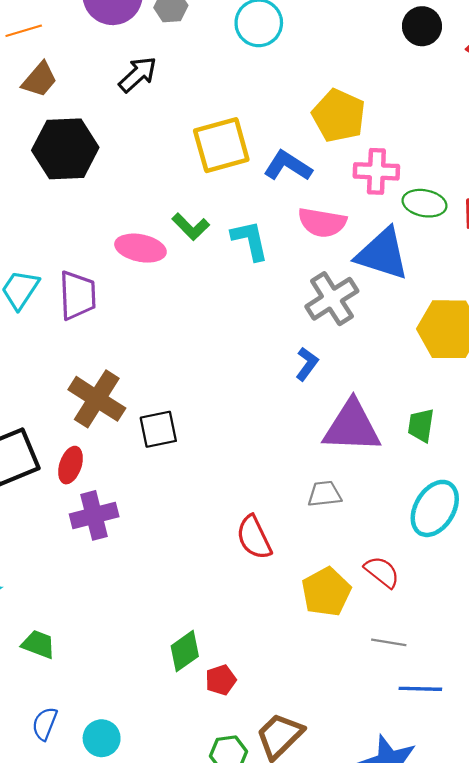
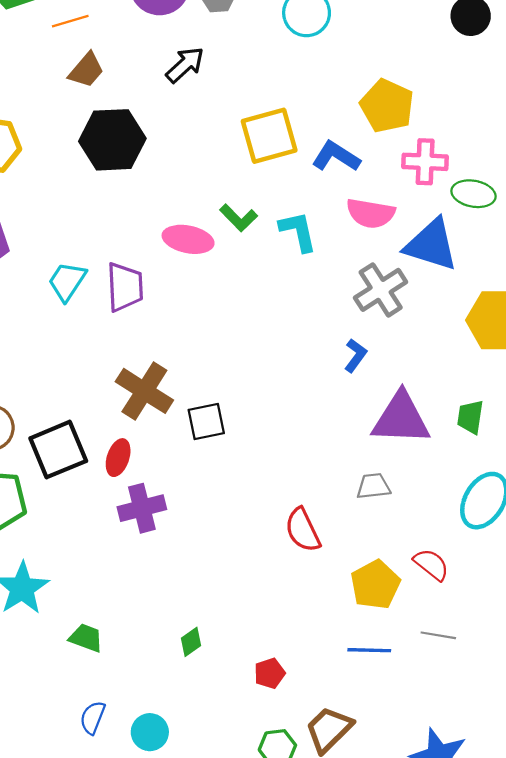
green diamond: (185, 651) -> (191, 642), moved, size x0.7
blue line: (420, 689) -> (369, 650), moved

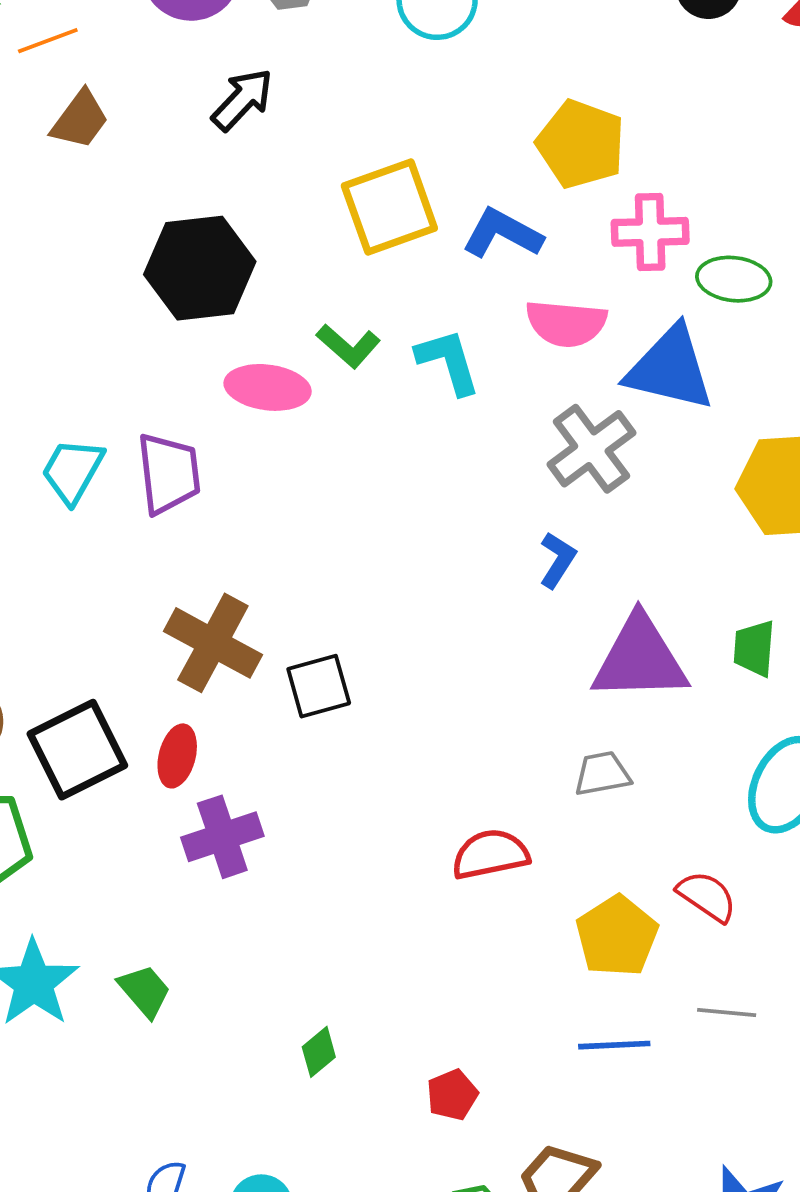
black hexagon: (112, 140) -> (200, 268), moved
red semicircle: (303, 530) -> (490, 854), turned 108
green trapezoid: (86, 638) -> (145, 991), moved, turned 33

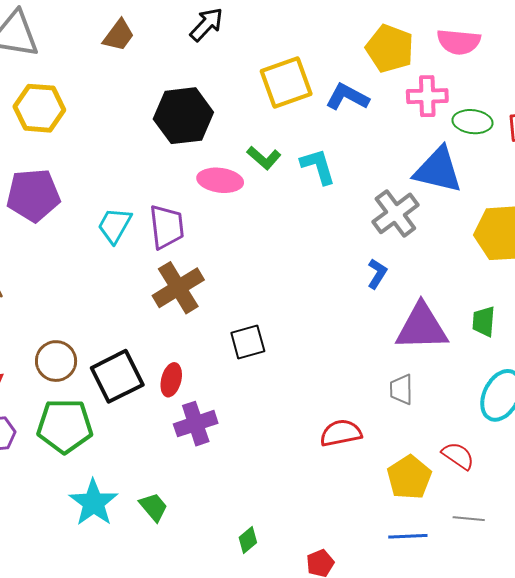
pink semicircle: (566, 323) -> (459, 42), moved
brown cross: (213, 643) -> (178, 288), moved, turned 30
gray trapezoid: (602, 774) -> (401, 389), turned -80

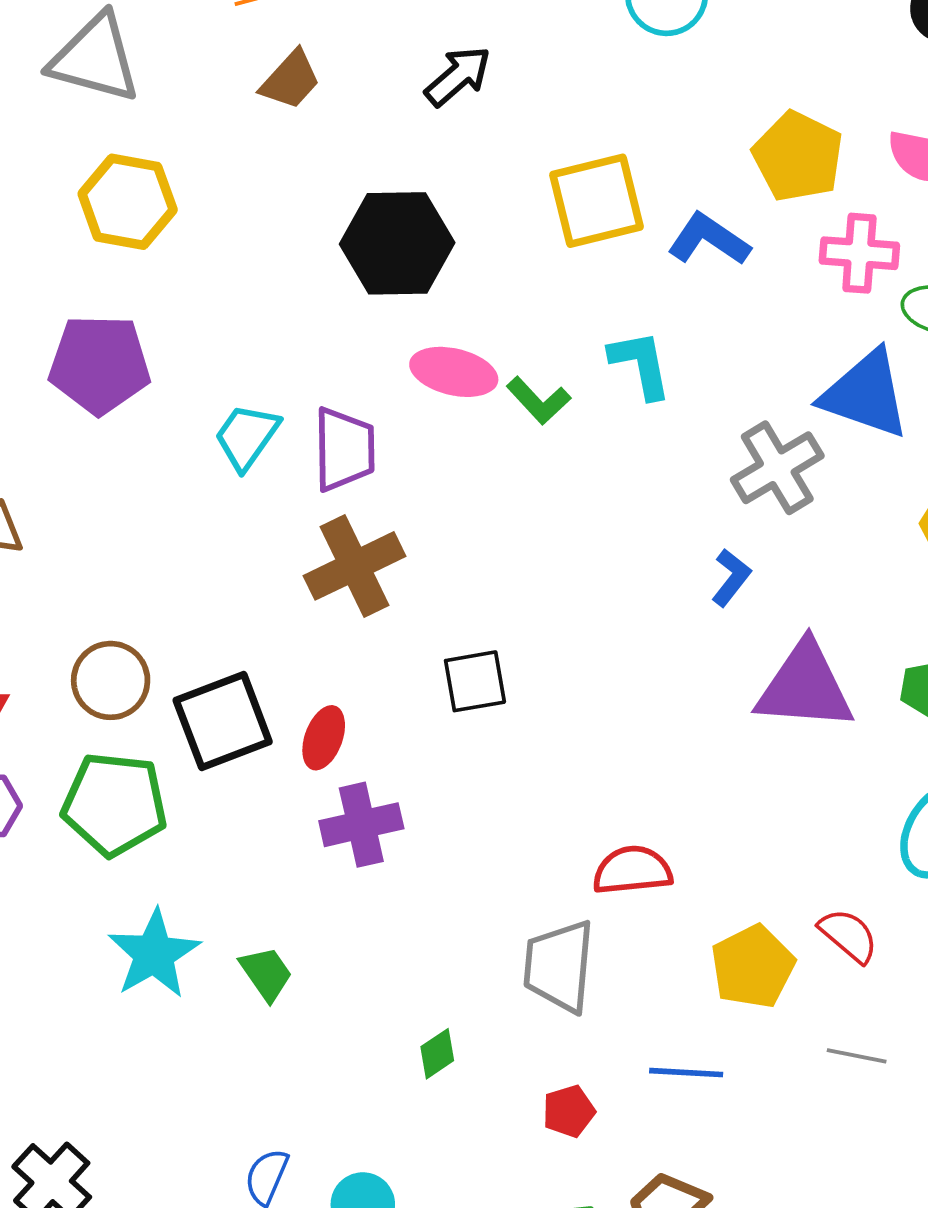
green L-shape: (264, 158) -> (538, 400), moved
gray trapezoid: (401, 389) -> (559, 966), moved, size x1.6
blue line: (408, 536) -> (686, 1073), moved

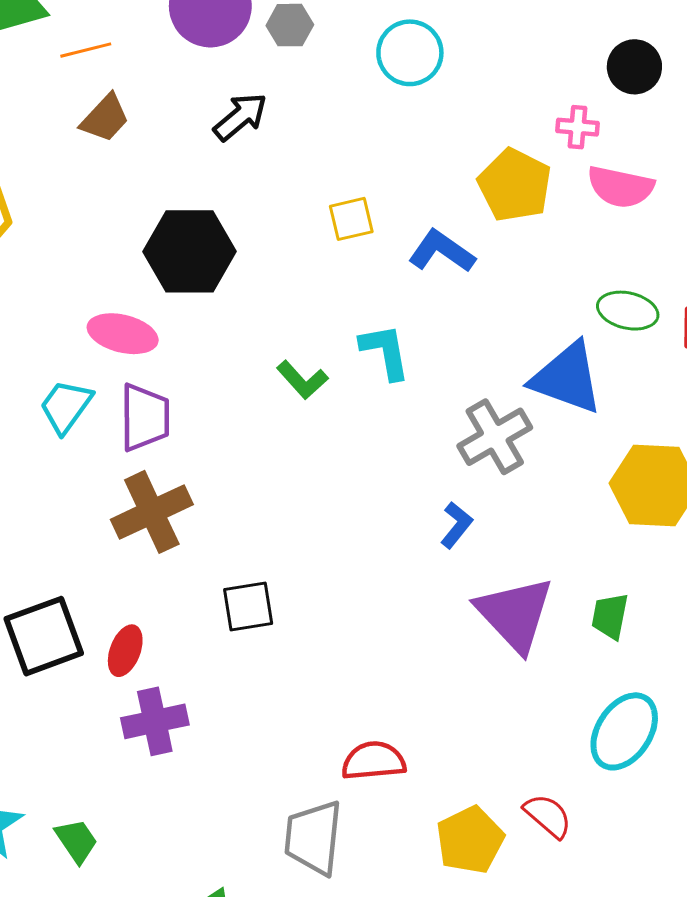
yellow square: (597, 201) -> (351, 219), size x0.6
pink cross: (859, 253) -> (577, 127), moved, size x0.7
pink ellipse: (454, 372) -> (123, 334), moved
purple triangle: (805, 687) -> (515, 614), turned 42

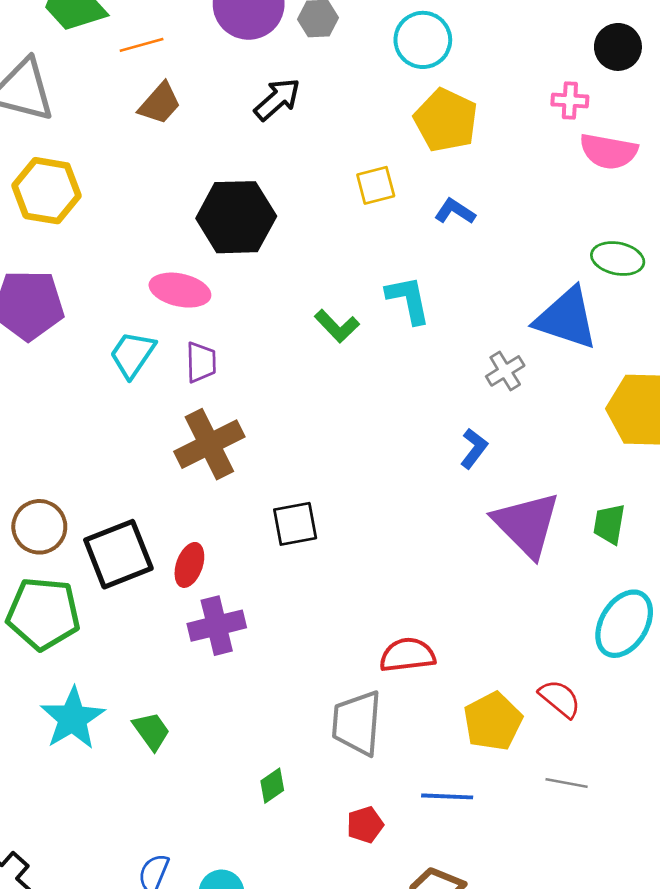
yellow pentagon: (515, 185) -> (446, 120), moved
blue L-shape: (442, 251) -> (455, 211), size x0.7
purple trapezoid: (145, 417) -> (201, 362), size x0.7
gray cross: (495, 437) -> (505, 371), size x0.6

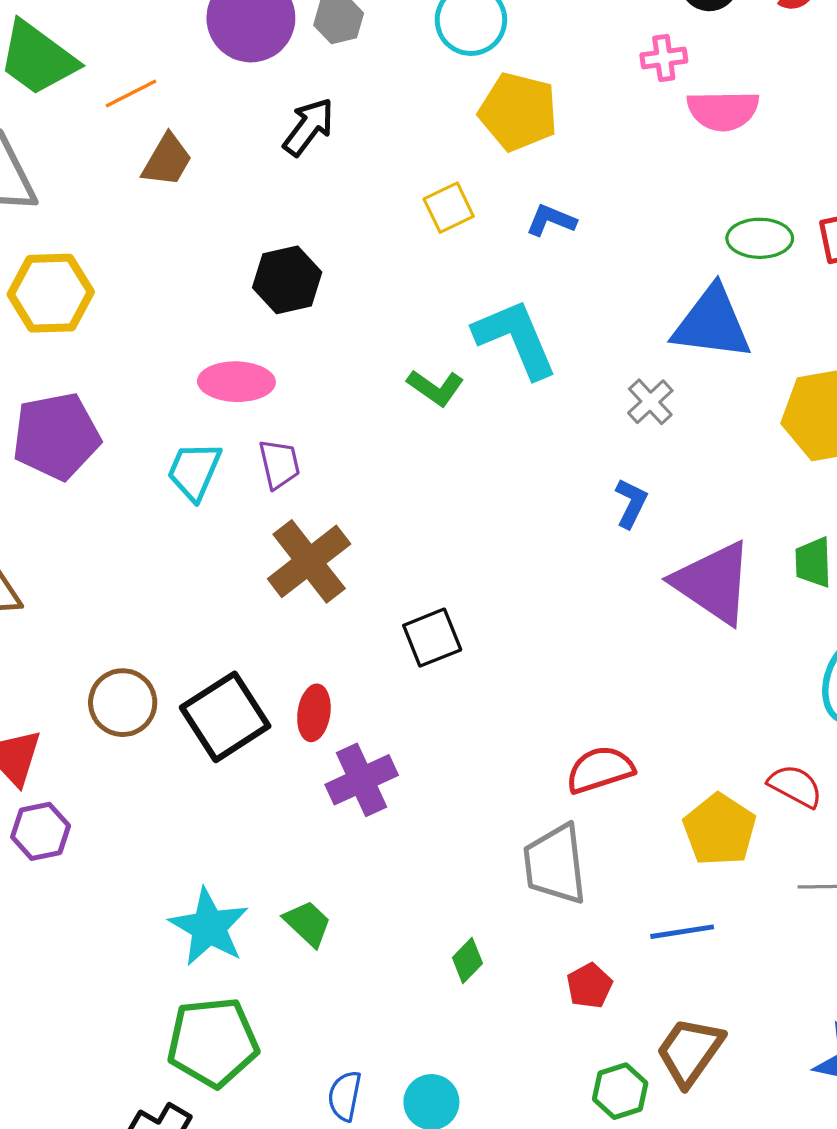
black hexagon: (236, 217) -> (287, 280), size x0.7
cyan L-shape: (408, 300) -> (516, 338), size x1.4
green pentagon: (43, 614) -> (213, 1042), moved

